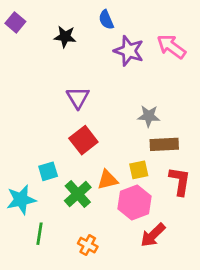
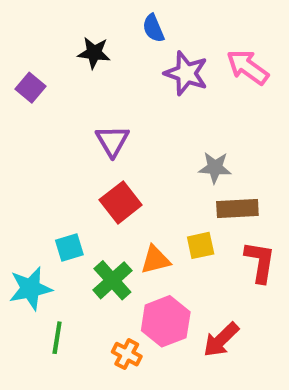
purple square: (15, 22) -> (30, 88), moved
pink hexagon: (135, 203) -> (166, 321), moved

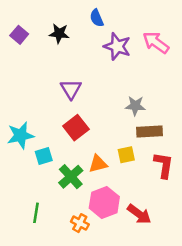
purple square: (30, 88) -> (19, 35), moved
cyan star: (30, 288) -> (21, 135), moved
red arrow: (221, 340) -> (139, 214), turned -100

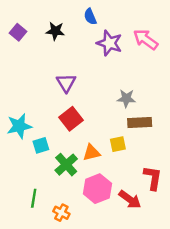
red L-shape: (164, 165) -> (153, 178), moved
orange cross: (80, 223) -> (61, 213), moved

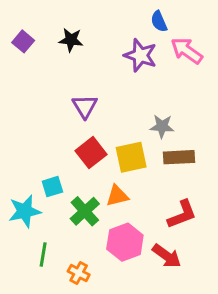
blue semicircle: (90, 17) -> (159, 21), moved
cyan star: (19, 126) -> (25, 211), moved
yellow square: (118, 144) -> (131, 157), moved, size x1.5
red L-shape: (153, 178) -> (182, 214), moved, turned 60

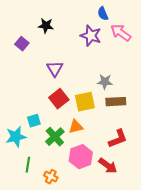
purple square: (23, 41) -> (22, 44), moved

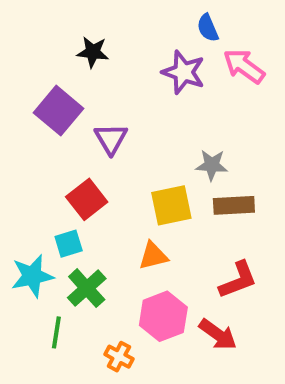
purple square: (22, 44) -> (58, 111), moved, size x1.6
red square: (59, 99) -> (87, 199), moved
green cross: (55, 137) -> (87, 288), moved
orange cross: (51, 177) -> (119, 357), moved

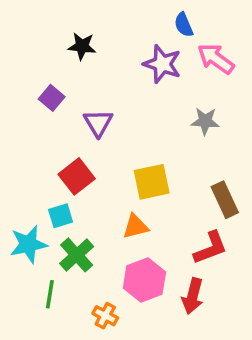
purple square: (58, 111) -> (52, 98), size x0.6
gray star: (212, 165) -> (205, 121), moved
brown rectangle: (234, 205) -> (225, 200), moved, turned 68
red arrow: (218, 334) -> (193, 296), turned 68

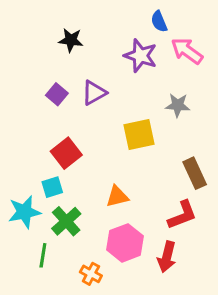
purple square: (52, 98) -> (57, 94), moved
purple triangle: (98, 123) -> (94, 93), moved, turned 32
yellow square: (152, 182) -> (139, 135), moved

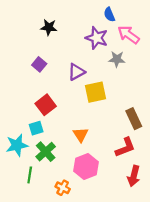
purple triangle: (94, 93) -> (76, 72), moved
gray star: (178, 105) -> (117, 59), moved
orange triangle: (117, 196) -> (81, 135), turned -49
red arrow: (167, 257) -> (134, 176), moved

